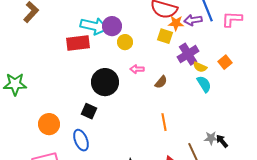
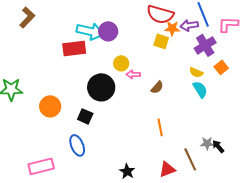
yellow circle: (125, 42) -> (121, 63), moved
purple cross: (188, 54) -> (205, 45), moved
orange circle: (49, 124) -> (50, 106), moved

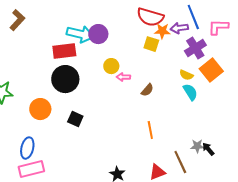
orange square: (221, 67) -> (211, 70), size x1.6
black circle: (101, 87) -> (65, 79), moved
blue ellipse: (77, 145) -> (27, 148), moved, turned 35

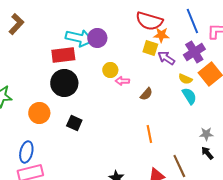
purple arrow: (179, 28) -> (166, 58), moved, turned 42
gray star: (197, 146) -> (206, 134), moved

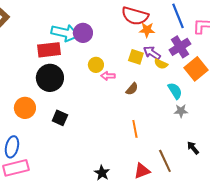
yellow square: (150, 48) -> (136, 57), moved
yellow semicircle: (185, 79) -> (161, 64), moved
gray star: (206, 134) -> (181, 111), moved

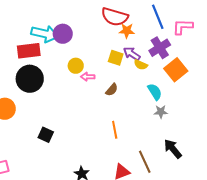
black square: (60, 118) -> (46, 135), moved
black arrow: (193, 148) -> (173, 149), size x1.5

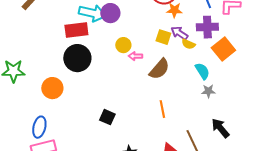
purple cross: (160, 48) -> (207, 27), turned 30
brown semicircle: (112, 90) -> (159, 69), size x1.6
black square: (46, 135) -> (107, 117), moved

